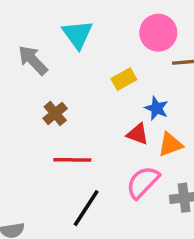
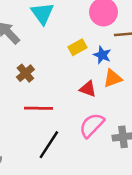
blue star: (157, 108) -> (102, 55), moved
orange triangle: (170, 144) -> (113, 78), moved

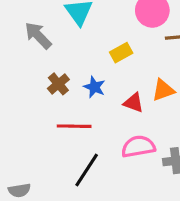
blue star: (102, 55) -> (94, 87), moved
pink semicircle: (92, 125) -> (138, 147), turned 36

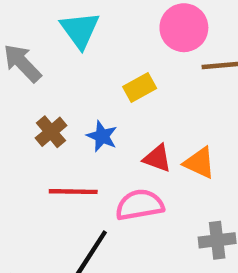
orange triangle: (163, 90) -> (199, 163), moved, turned 45
pink semicircle: (138, 147) -> (140, 205), moved

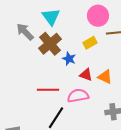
yellow rectangle: (140, 87) -> (90, 43), moved
brown cross: (51, 132) -> (50, 44), moved, size x1.6
blue star: (102, 136) -> (69, 59), moved

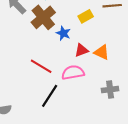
red triangle: (86, 75) -> (81, 50), turned -40
red line: (48, 90) -> (41, 66), turned 30

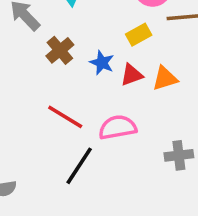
brown cross: (43, 17) -> (60, 50), moved, size x0.7
red triangle: (81, 50) -> (132, 75), moved
orange triangle: (102, 52) -> (165, 78), moved, turned -42

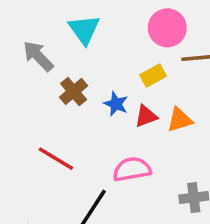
red line: (65, 117) -> (56, 159), moved

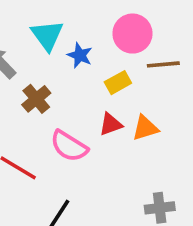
blue star: (116, 104) -> (80, 55), moved
pink semicircle: (132, 169) -> (69, 146), moved, turned -138

